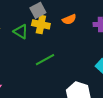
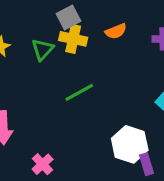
green triangle: (21, 32) -> (43, 50), turned 42

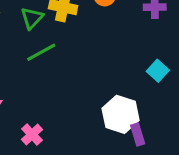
green line: (79, 92) -> (41, 52), moved

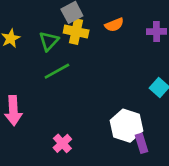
pink cross: (32, 135) -> (62, 143), moved

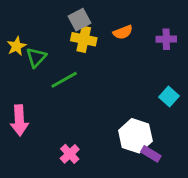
green triangle: (49, 41) -> (36, 57), moved
purple rectangle: (141, 143) -> (151, 154), turned -42

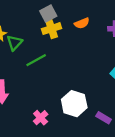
yellow cross: (84, 39) -> (51, 29), turned -30
white hexagon: (135, 136) -> (74, 104), moved

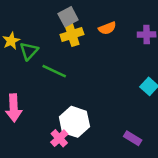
green line: (36, 60) -> (54, 71), turned 54
white hexagon: (74, 104) -> (74, 122), moved

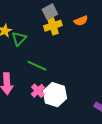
green line: (54, 71) -> (37, 66), moved
pink cross: (59, 138) -> (38, 91), moved

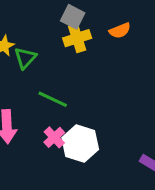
gray square: (50, 12) -> (73, 17), turned -35

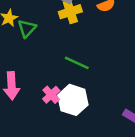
green line: (53, 99) -> (77, 63), moved

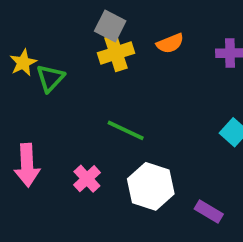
white hexagon: (73, 100) -> (151, 186), moved

